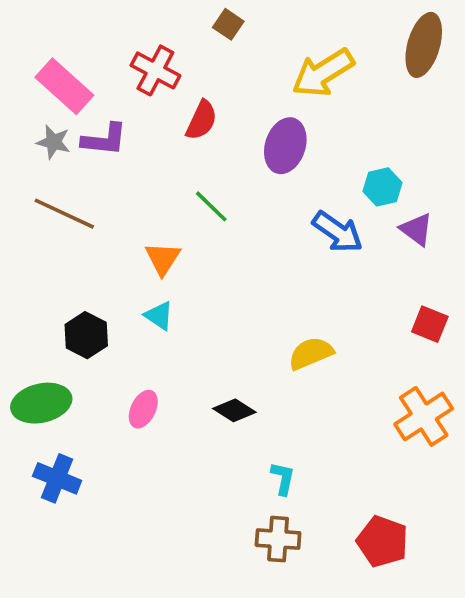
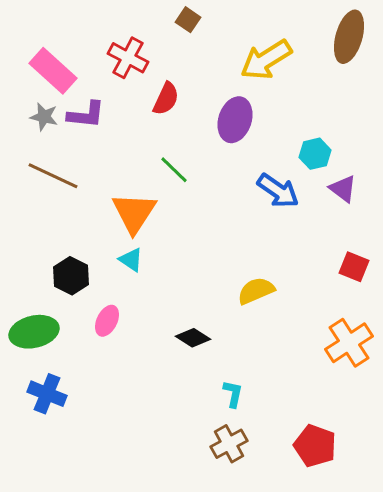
orange triangle: (163, 259) -> (134, 213), size x1.5
pink ellipse: (143, 409) -> (107, 321), moved
brown cross: (278, 539) -> (229, 444), turned -33

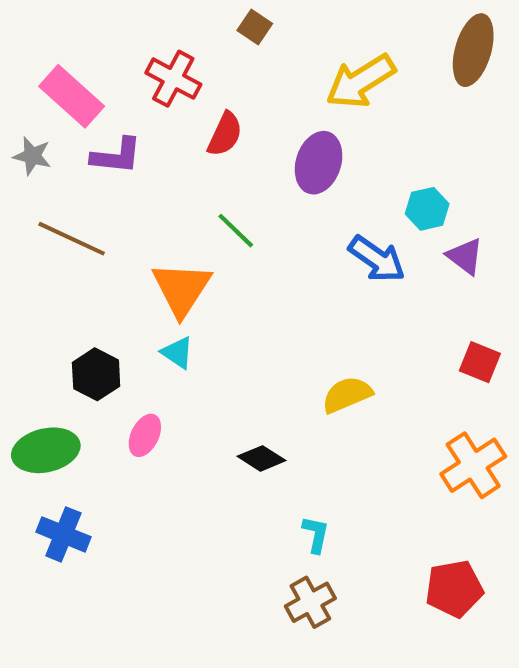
gray star: (44, 117) -> (32, 156), moved
red pentagon: (315, 446) -> (454, 589), moved, turned -30

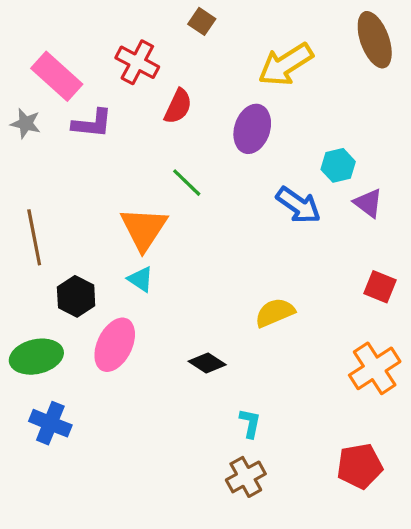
brown ellipse: (473, 50) -> (375, 40), turned -36
brown line: (72, 239) -> (34, 237), moved, turned 54
pink ellipse: (145, 435) -> (115, 345), size x1.6

